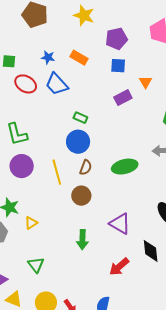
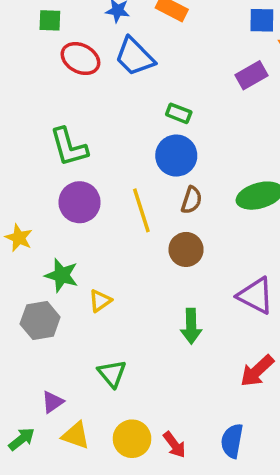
blue square: (118, 66) -> (262, 20), moved

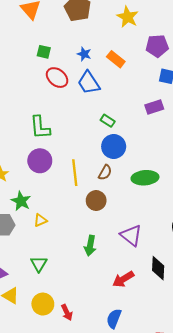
blue circle: (176, 156) -> (114, 147), moved
blue semicircle: (232, 441) -> (114, 319), moved

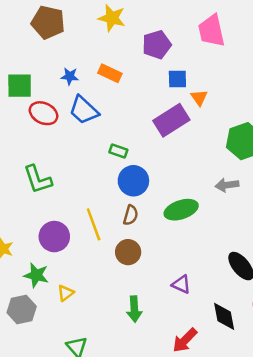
green square: (44, 52) -> (20, 86), size x1.5
purple rectangle: (154, 107) -> (171, 120), size x1.5
purple circle: (40, 161) -> (54, 237), moved
purple triangle: (131, 235) -> (181, 284), size x0.7

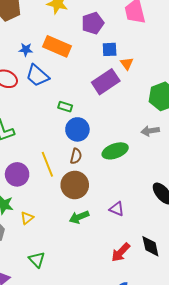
orange rectangle: (110, 73) -> (57, 46), size x1.5
brown circle: (128, 252) -> (75, 185), size x1.4
green arrow: (134, 309) -> (79, 217), moved, turned 72
black diamond: (224, 316) -> (150, 246), moved

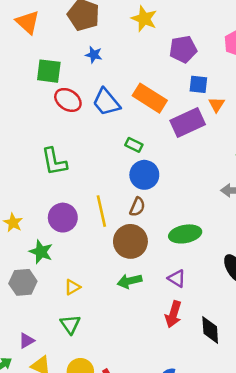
orange rectangle: (57, 46) -> (150, 98), moved
blue star: (26, 50) -> (94, 55), moved
green ellipse: (115, 151) -> (185, 234), moved
yellow triangle: (27, 218) -> (72, 287), moved
red arrow: (121, 252) -> (173, 314), moved, turned -35

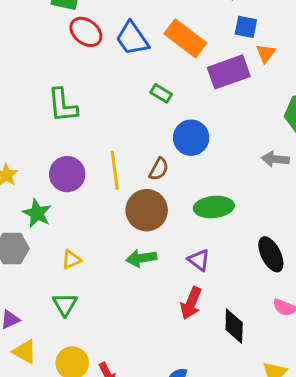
blue circle: (144, 175) -> (191, 138), moved

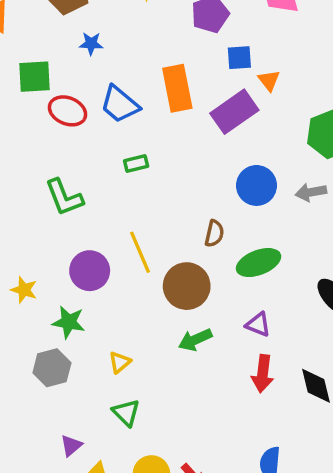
orange rectangle: (185, 38) -> (177, 88), turned 57
green rectangle: (161, 93) -> (136, 164), moved, turned -30
blue circle: (191, 138) -> (257, 185), moved
brown semicircle: (159, 169) -> (214, 233), moved

